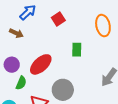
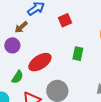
brown arrow: (16, 33) -> (21, 27), turned 104
purple circle: (12, 65) -> (12, 45), moved

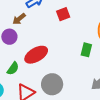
green rectangle: (78, 54) -> (86, 50), moved

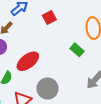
green rectangle: (86, 50) -> (77, 50), turned -56

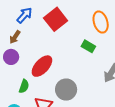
red square: (49, 18) -> (56, 19), size x1.6

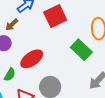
green rectangle: (88, 46) -> (81, 50), size x1.5

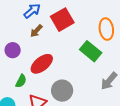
brown arrow: (12, 25) -> (36, 31), moved

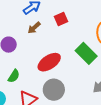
red square: (62, 20) -> (61, 19), size x0.6
red ellipse: (42, 64) -> (49, 62), moved

